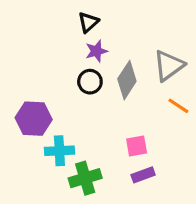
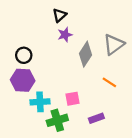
black circle: (90, 82) -> (24, 55), moved
orange line: (178, 106) -> (109, 82), moved
pink square: (137, 146) -> (73, 99), moved

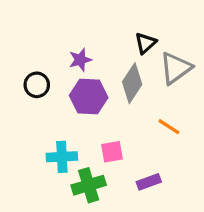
black triangle: (59, 15) -> (145, 43), moved
purple star: (65, 35) -> (80, 60), moved
purple hexagon: (23, 80) -> (89, 97), moved

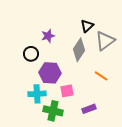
black circle: (37, 85) -> (31, 54), moved
purple hexagon: (89, 97) -> (50, 73), moved
green cross: (89, 185) -> (53, 111), turned 30

